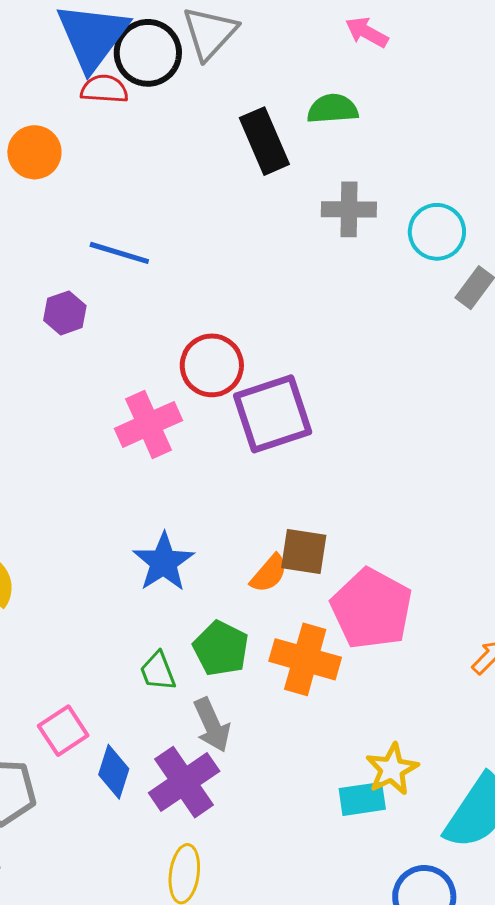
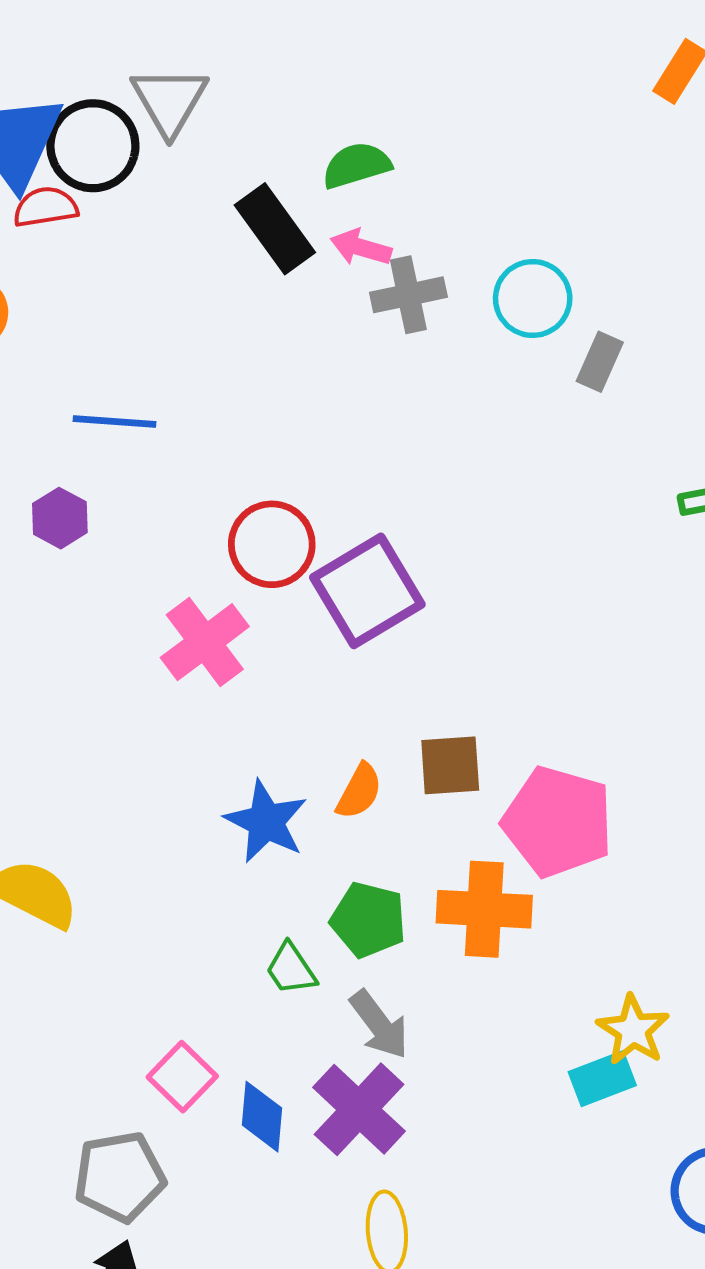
pink arrow: (367, 32) -> (361, 247), moved
orange semicircle: (269, 574) -> (359, 791), moved

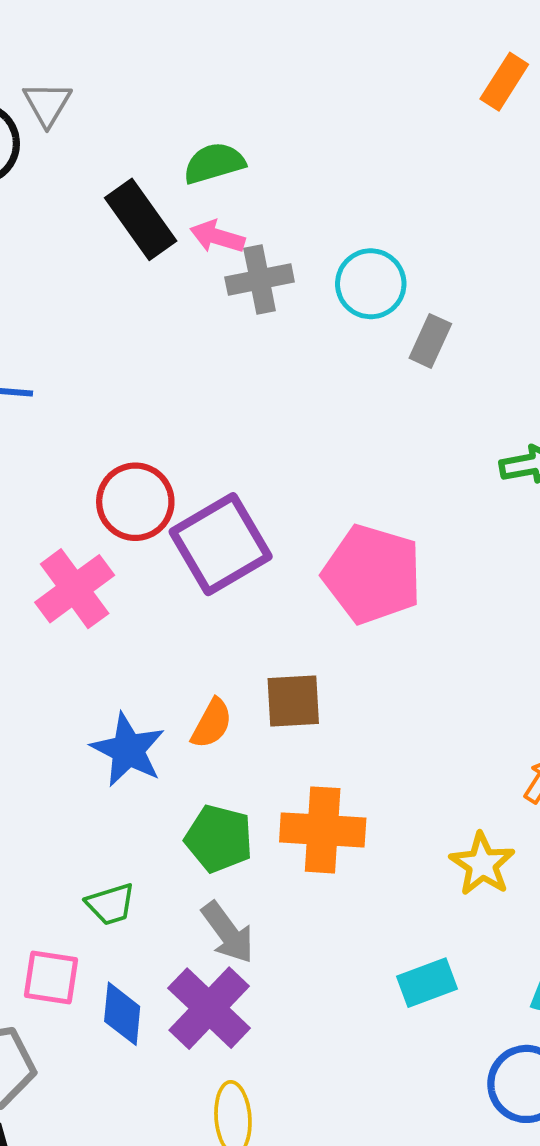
gray triangle: (169, 101) -> (47, 104), size x0.7
pink pentagon: (558, 822) -> (372, 574), moved
green trapezoid: (291, 969) -> (111, 904), moved, turned -74
yellow star: (633, 1030) -> (482, 864), moved
pink square: (182, 1077) -> (51, 977), turned -36

